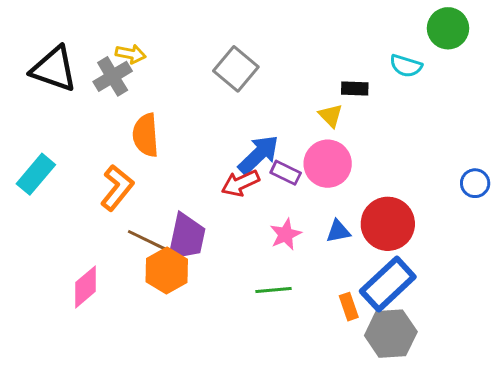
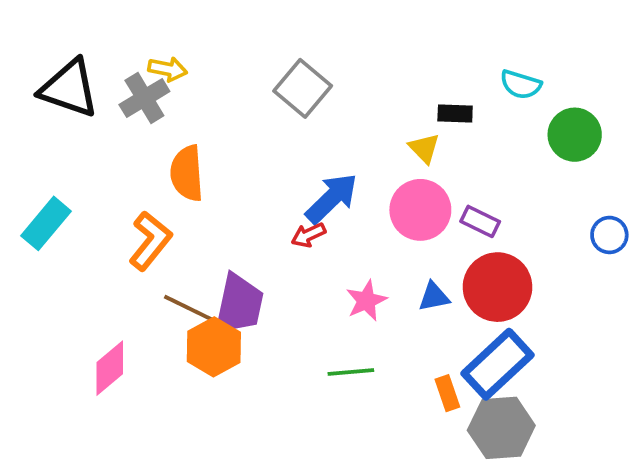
green circle: (448, 28) -> (575, 135), moved
purple rectangle: (286, 173) -> (480, 221), moved
red arrow: (240, 183) -> (308, 235), size x0.7

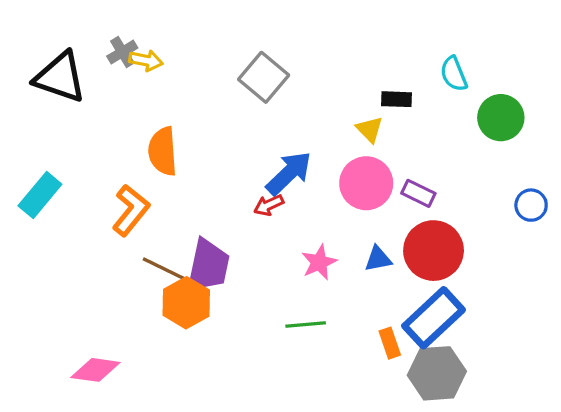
cyan semicircle: (521, 84) -> (454, 74), turned 51
gray cross: (144, 98) -> (122, 52), moved, size x0.7
pink diamond: (110, 368) -> (95, 370), moved, turned 48

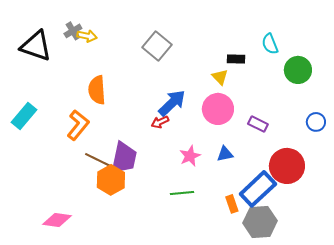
purple rectangle: (418, 193) -> (258, 124), moved
red circle: (434, 251) -> (287, 166), moved

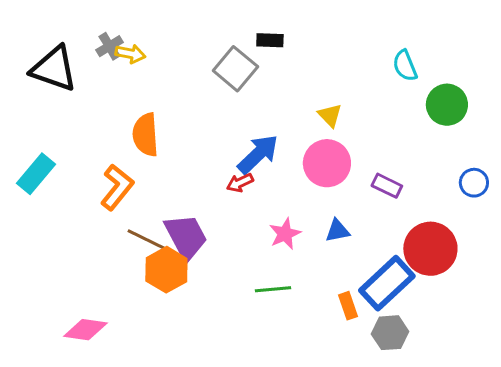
black rectangle: (236, 59) -> (270, 40), moved
purple trapezoid: (124, 158) -> (186, 237), turned -40
gray hexagon: (260, 222) -> (390, 333), size x0.7

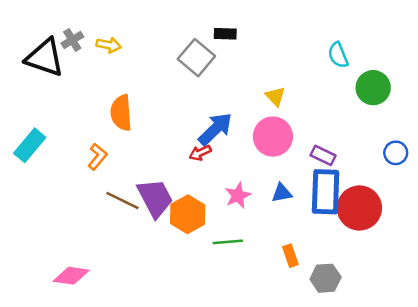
gray cross: (109, 46) -> (72, 40), moved
orange L-shape: (117, 187) -> (97, 157), size x0.7
orange hexagon: (166, 270) -> (188, 214), moved
blue rectangle: (387, 283) -> (326, 192), moved, turned -45

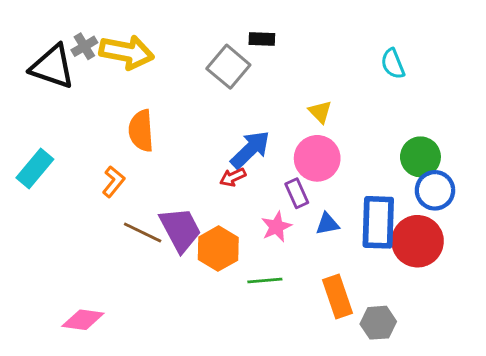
yellow arrow: (109, 45) -> (127, 52), size x1.8
green circle: (373, 88) -> (420, 157), moved
blue circle: (396, 153) -> (435, 190), moved, size x1.4
purple rectangle: (323, 155) -> (297, 193), moved, turned 40
orange rectangle: (290, 256) -> (338, 297), size x1.6

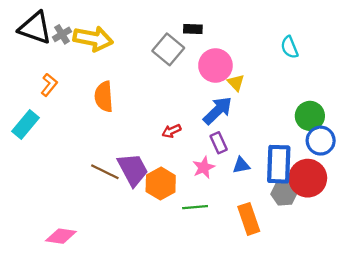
black triangle: (52, 67) -> (35, 28), moved
blue arrow: (250, 150) -> (218, 111), moved
pink circle: (317, 158) -> (215, 65), moved
orange L-shape: (113, 182) -> (49, 85), moved
gray hexagon: (378, 323) -> (284, 193), moved

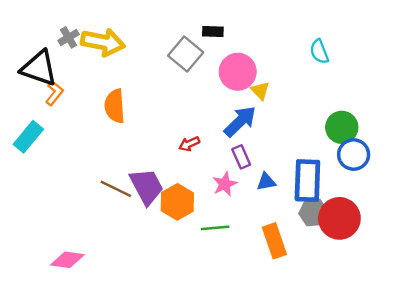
black triangle: (35, 28) -> (39, 68), moved
red circle: (308, 178) -> (339, 218), moved

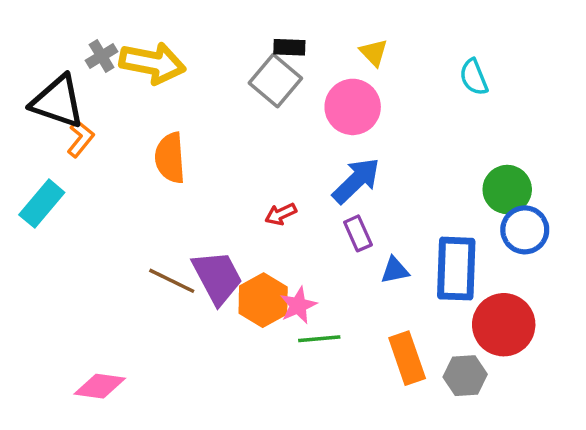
black rectangle: (213, 32) -> (289, 47), moved
yellow triangle: (260, 91) -> (374, 52), moved
pink star: (225, 184) -> (298, 305), moved
gray hexagon: (313, 212) -> (465, 376), moved

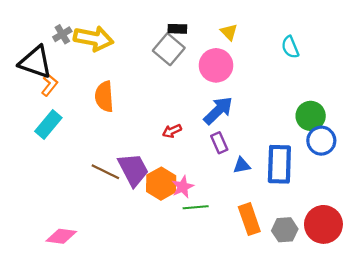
cyan rectangle: (42, 204) -> (48, 124), moved
red circle: (504, 325) -> (323, 224), moved

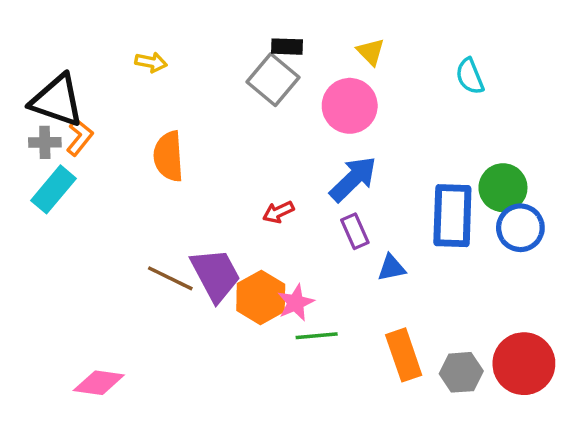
gray cross: (62, 34) -> (45, 142), moved, turned 30
yellow arrow: (93, 39) -> (151, 62), size x0.5
cyan rectangle: (48, 124) -> (54, 189), moved
blue rectangle: (279, 164) -> (452, 216), moved

